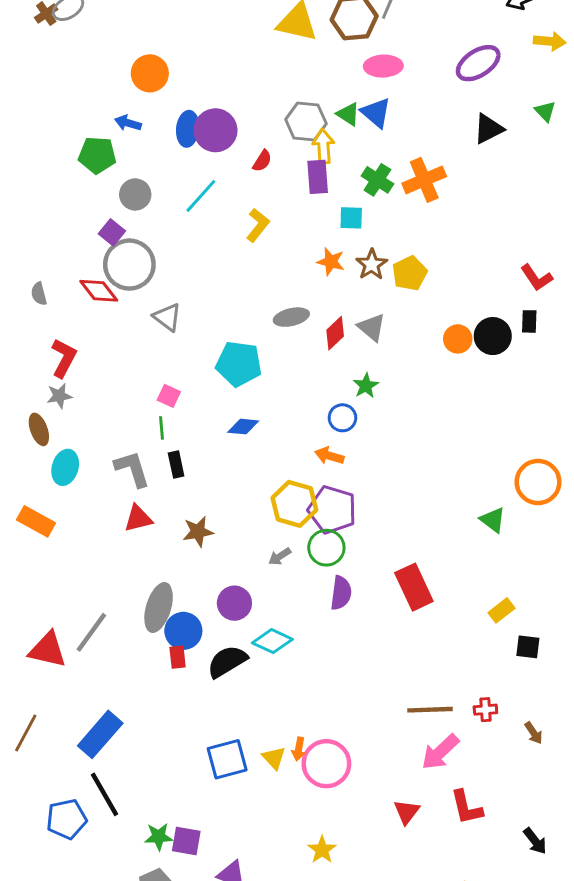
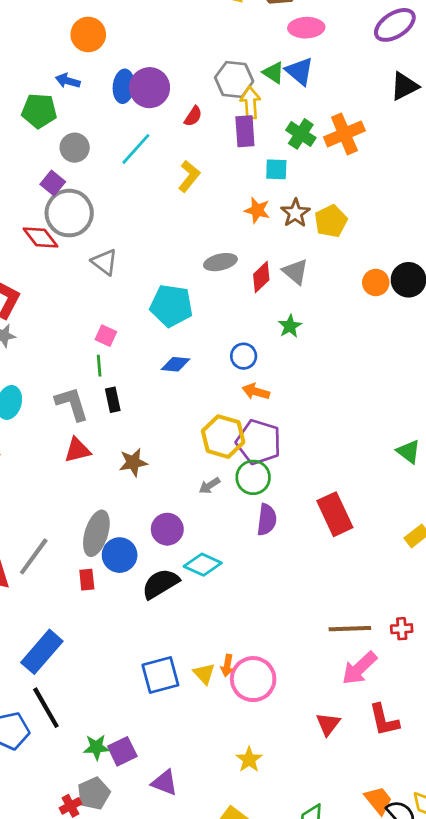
blue circle: (342, 418) -> (244, 356), moved
red rectangle: (178, 657) -> (87, 580), moved
purple square: (186, 841) -> (122, 751), turned -36

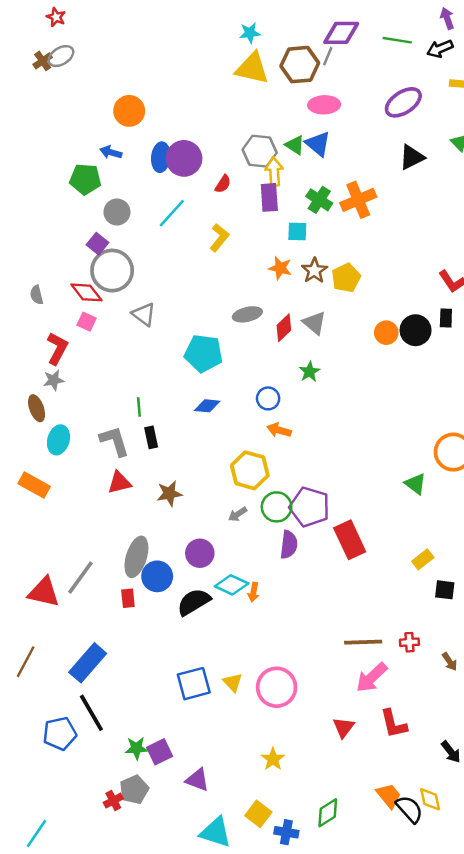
pink square: (106, 336) -> (87, 322), moved
purple pentagon: (259, 442) -> (309, 507), moved
orange arrow: (227, 665) -> (253, 592), moved

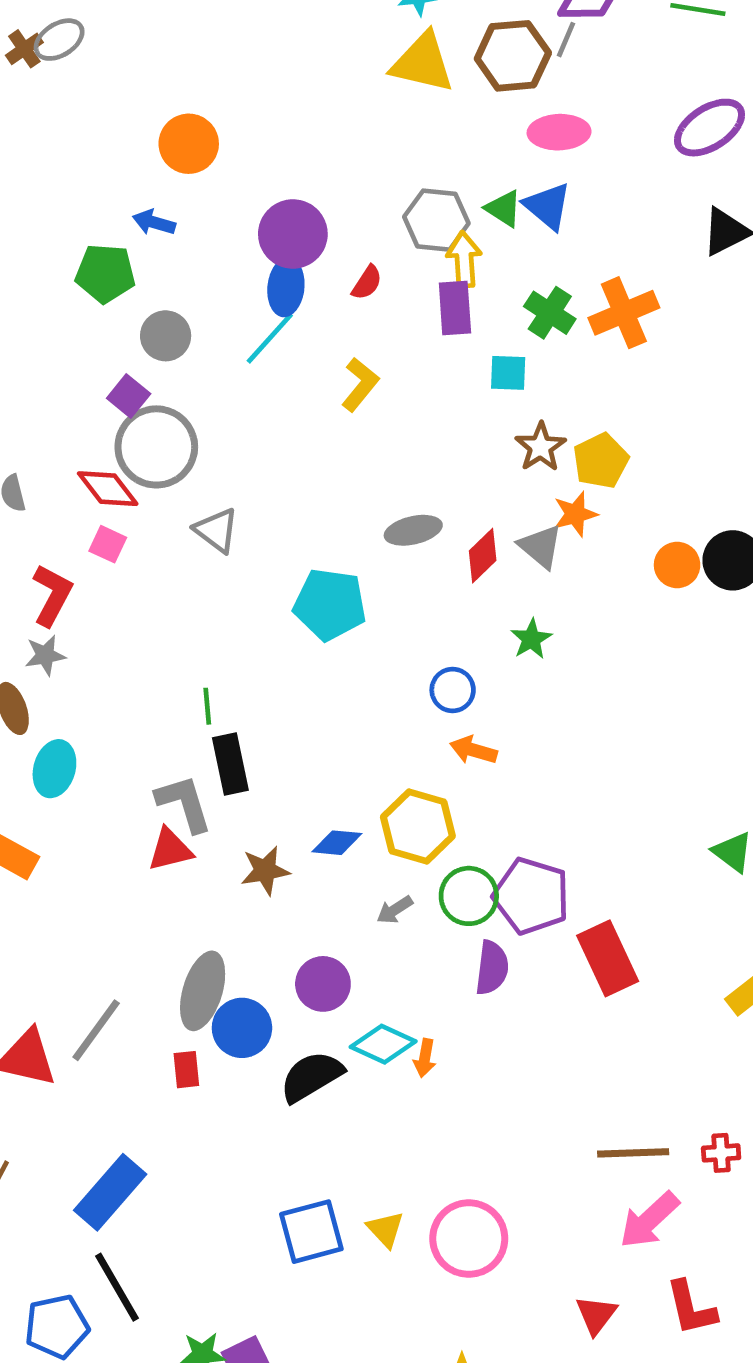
blue ellipse: (161, 157) -> (286, 287), moved
orange star: (280, 268) -> (575, 514), moved, turned -30
blue diamond: (207, 406) -> (337, 843), moved
black rectangle: (151, 437) -> (230, 764), size x1.4
gray L-shape: (115, 441) -> (184, 803), moved

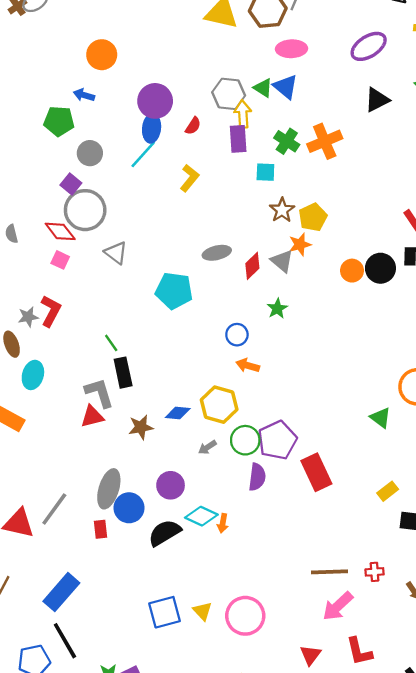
red L-shape: (52, 595) -> (51, 311), moved
green line: (207, 706) -> (111, 343), turned -30
purple pentagon: (531, 896) -> (277, 440), turned 30

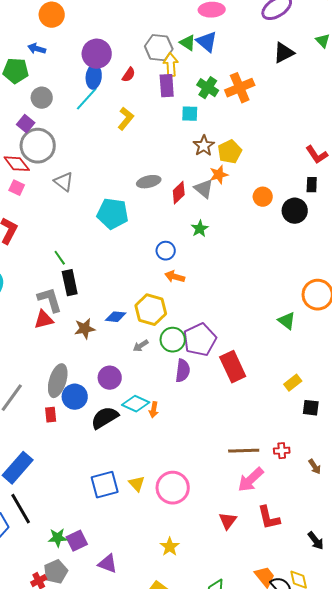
black circle: (380, 268) -> (295, 211), moved

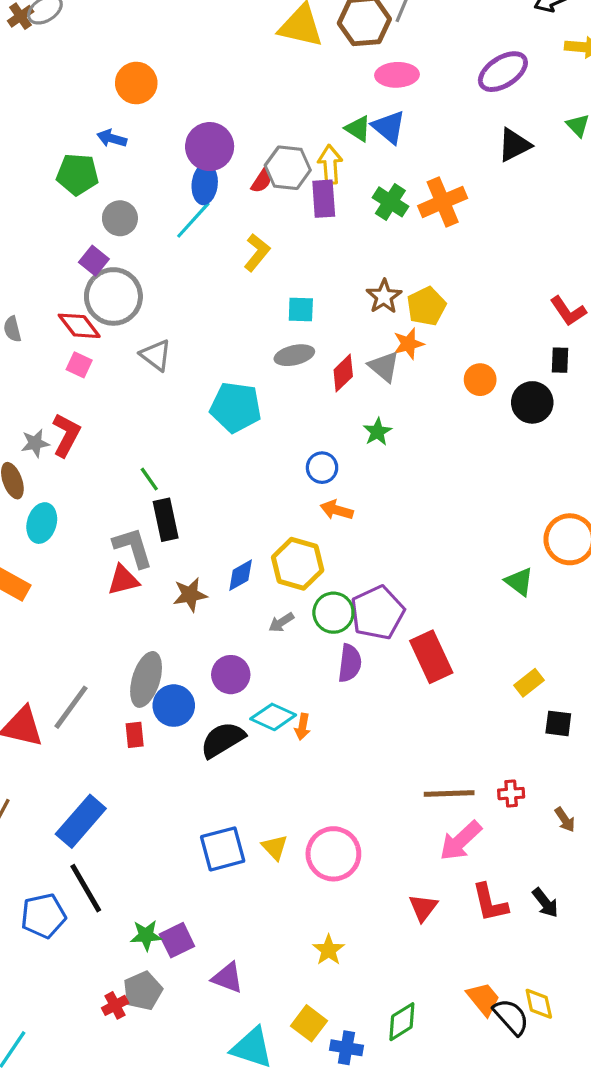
gray hexagon: (159, 48) -> (288, 168), moved
cyan square: (190, 114) -> (301, 310), moved
blue diamond: (116, 317) -> (241, 575), turned -35
black arrow: (316, 541) -> (545, 903), moved

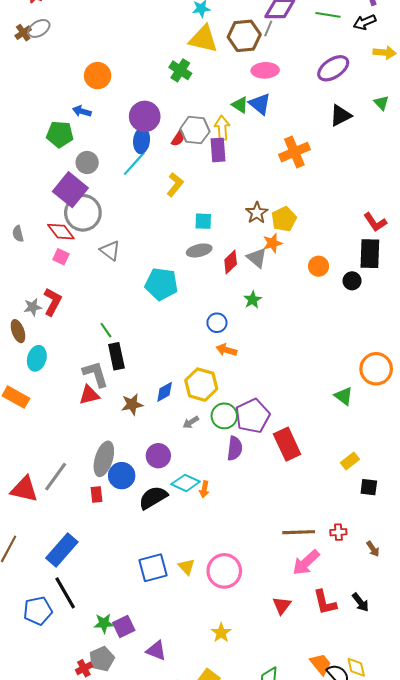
green cross: (390, 202) -> (180, 70), moved
purple square: (94, 261) -> (70, 190), size x1.8
black rectangle: (560, 360) -> (370, 254), size x1.8
black circle: (532, 402) -> (352, 281), size x0.7

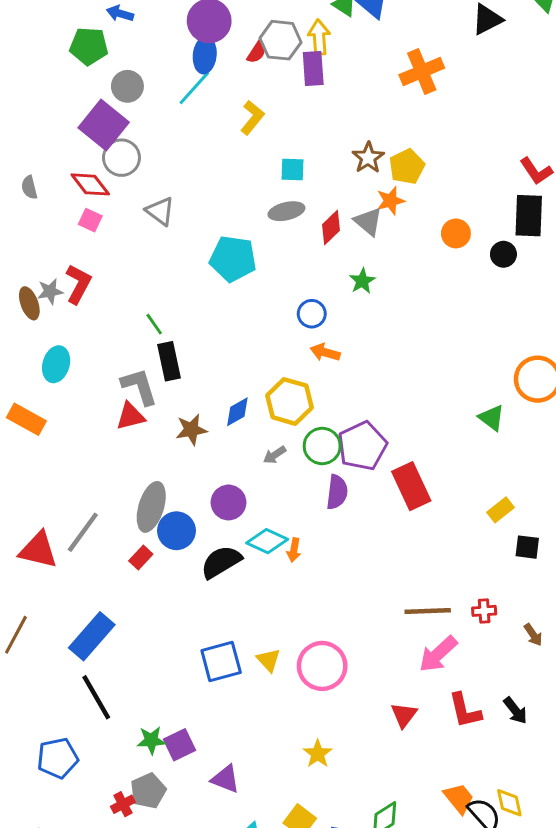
gray circle: (83, 213) -> (121, 158), size x0.7
brown ellipse: (18, 331) -> (29, 303), moved
red rectangle: (97, 494) -> (141, 557), turned 49
blue pentagon: (38, 611) -> (58, 758), moved

